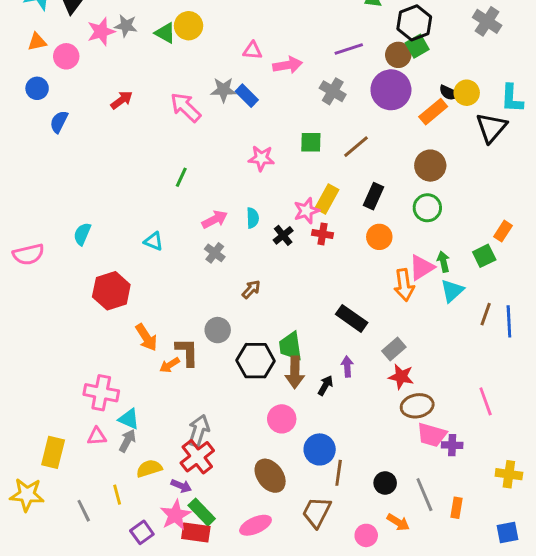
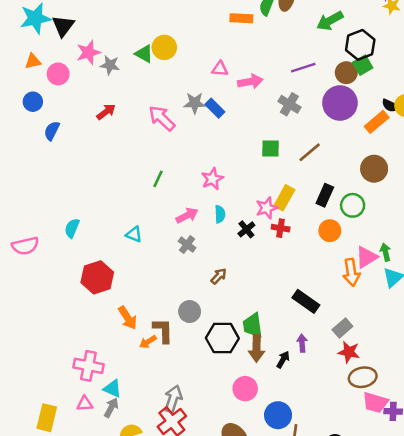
gray star: (126, 26) -> (110, 65), moved
pink star: (261, 158) -> (212, 179), moved, turned -30
green circle: (427, 208) -> (353, 205), moved

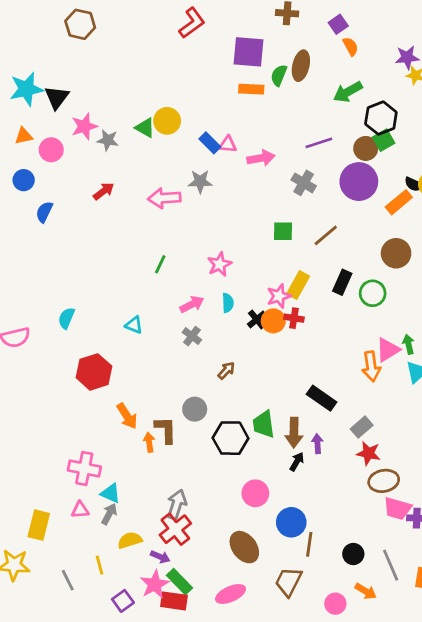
blue rectangle: (215, 108) -> (210, 143), moved
pink arrow: (162, 118) -> (164, 198), turned -48
orange circle: (330, 231) -> (273, 321), moved
orange arrow: (148, 342) -> (149, 442), turned 114
brown arrow: (257, 348) -> (294, 433), moved

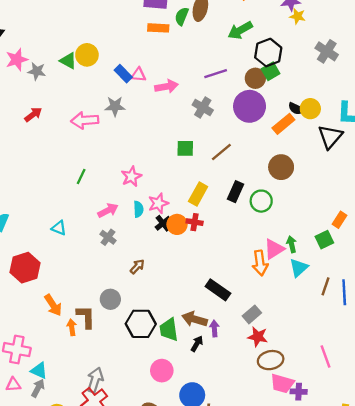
pink star: (279, 296) -> (158, 203), moved
green trapezoid: (264, 424) -> (169, 330), moved
brown arrow: (294, 433) -> (195, 319), turned 105

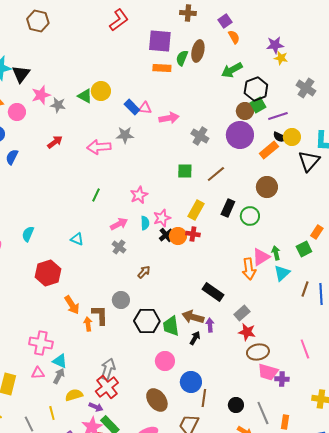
purple line: (216, 74) -> (278, 116), moved

